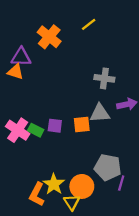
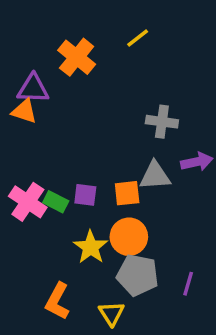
gray pentagon: (108, 167) -> (138, 275), moved
yellow star: (54, 184) -> (91, 247), moved
orange circle: (82, 186) -> (129, 237), moved

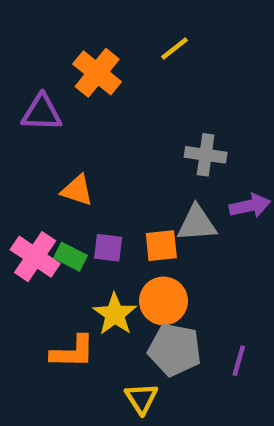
orange triangle: (24, 111) -> (77, 190), moved
orange L-shape: (57, 301) -> (73, 352), moved, turned -117

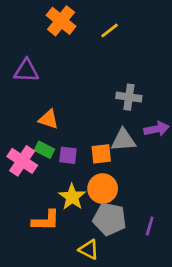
orange cross: (97, 73) -> (61, 21), moved
green rectangle: (71, 257) -> (44, 150), moved
yellow triangle: (141, 398) -> (89, 250), turned -30

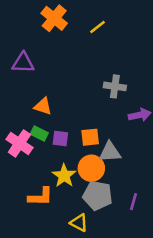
gray triangle: (123, 140) -> (110, 152), moved

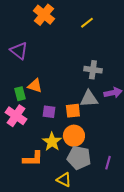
yellow line: (98, 27) -> (87, 23), moved
purple triangle: (23, 63) -> (19, 51), turned 36
green rectangle: (39, 134) -> (20, 94), moved, turned 48
gray triangle: (110, 152) -> (89, 99), moved

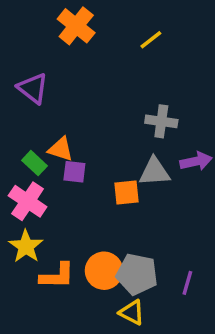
green rectangle: (20, 94) -> (34, 163), turned -32
purple square: (49, 112) -> (74, 172), moved
orange circle: (74, 136) -> (104, 271), moved
yellow star: (52, 142) -> (26, 246), moved
yellow triangle: (64, 180) -> (132, 312), moved

